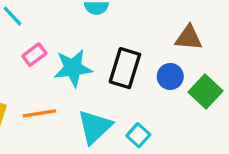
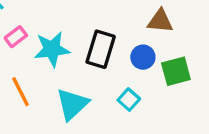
green square: (205, 92) -> (176, 71), turned 32
orange line: (39, 113) -> (21, 92), turned 72
cyan square: (138, 135) -> (129, 99), moved

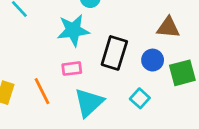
pink rectangle: (16, 37) -> (72, 69), moved, turned 30
cyan star: (52, 49) -> (73, 30), moved

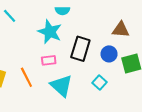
cyan star: (73, 30) -> (50, 32), turned 30
cyan triangle: (89, 103) -> (61, 86), turned -35

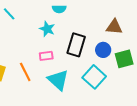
cyan star: (50, 32) -> (47, 29), size x0.7
cyan square: (99, 83) -> (94, 77), size x1.6

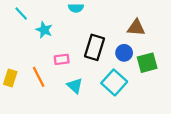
cyan star: (47, 29) -> (44, 30), moved
cyan triangle: (58, 80) -> (75, 86), size x0.7

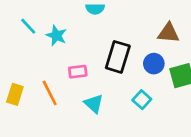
cyan line: (21, 13) -> (28, 26), moved
cyan square: (114, 82) -> (142, 100), size x0.6

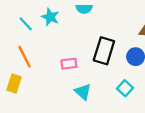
cyan star: (56, 36) -> (50, 17), moved
orange line: (50, 93) -> (25, 57), moved

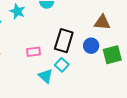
cyan square: (125, 88) -> (62, 65), moved

